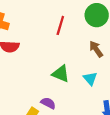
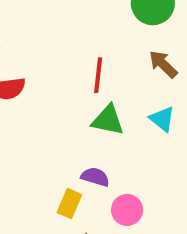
red line: (60, 25) -> (98, 75), moved

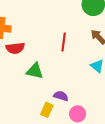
green triangle: (108, 120) -> (35, 71), moved

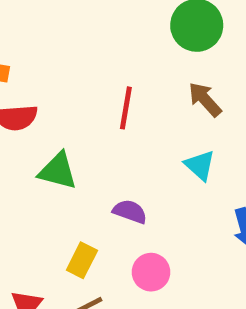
purple semicircle: (61, 96) -> (130, 212), moved

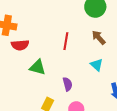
purple semicircle: (130, 212) -> (67, 84), turned 56

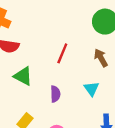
purple semicircle: (67, 84) -> (55, 94), moved

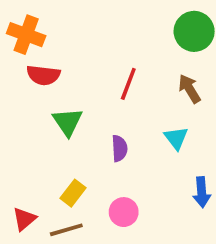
green triangle: (23, 76) -> (68, 122), turned 30

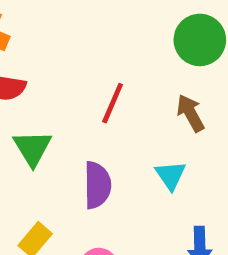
purple semicircle: (119, 148) -> (97, 185), size x1.4

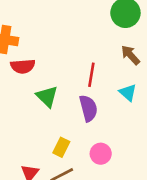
red line: (113, 103) -> (91, 75), moved

